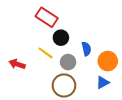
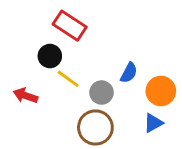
black circle: (61, 38) -> (50, 56), moved
blue semicircle: (86, 49) -> (129, 73), turned 40

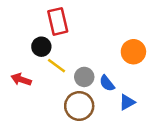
red rectangle: (70, 26) -> (58, 21), turned 44
blue semicircle: (129, 73) -> (107, 83), moved, turned 114
orange circle: (161, 91) -> (133, 52), moved

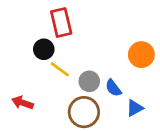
red arrow: (21, 79) -> (22, 103), moved

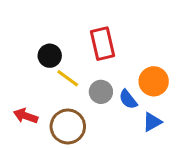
red rectangle: (61, 23) -> (102, 44), moved
orange circle: (141, 55) -> (154, 81), moved
brown circle: (84, 112) -> (68, 126), moved

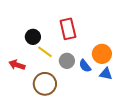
red arrow: (26, 116) -> (17, 65), moved
blue triangle: (152, 122) -> (106, 74), moved, turned 40

